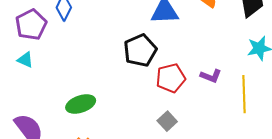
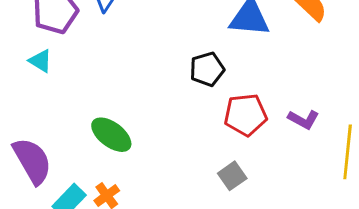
black pentagon: (140, 50) -> (207, 69), size x0.7
green ellipse: (81, 104) -> (111, 135), turned 48

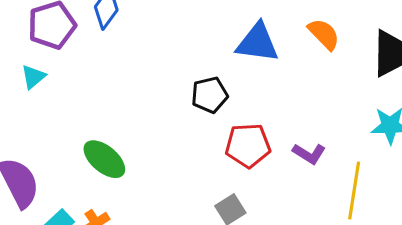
cyan triangle: (40, 61) -> (33, 77), turned 45

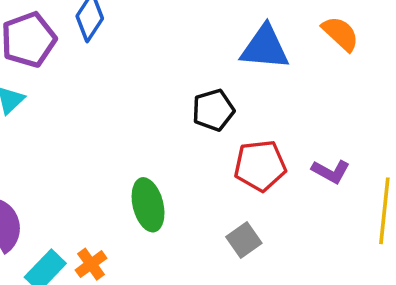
green ellipse: (104, 159) -> (148, 205), moved, turned 39

